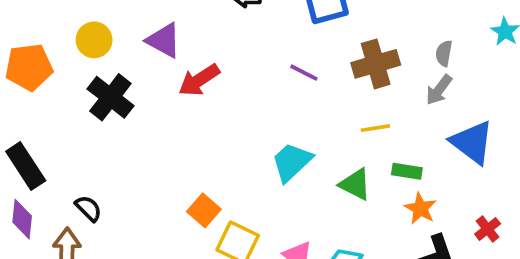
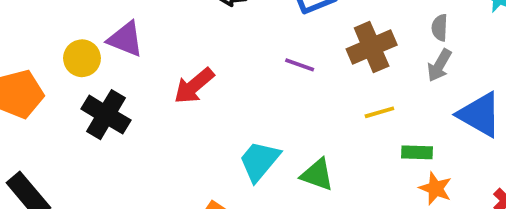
purple triangle: (164, 40) -> (126, 39), moved
cyan trapezoid: (292, 162) -> (259, 161), moved
green triangle: (355, 184) -> (317, 175), moved

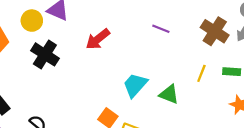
brown cross: (372, 47) -> (215, 31), moved, turned -36
yellow line: (379, 112) -> (201, 73), moved, turned -54
green rectangle: (417, 152) -> (232, 72), moved

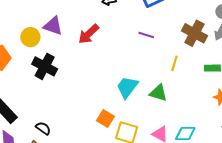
red arrow: (98, 39) -> (89, 34), moved
yellow line: (201, 73) -> (174, 63), moved

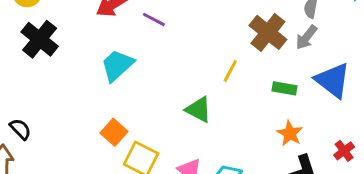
purple line: (146, 35) -> (154, 19), moved
cyan trapezoid: (127, 87) -> (117, 65), moved

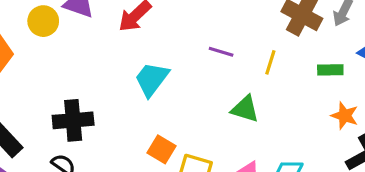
purple line: (154, 19) -> (221, 52), moved
black cross: (40, 39) -> (73, 120), moved, turned -33

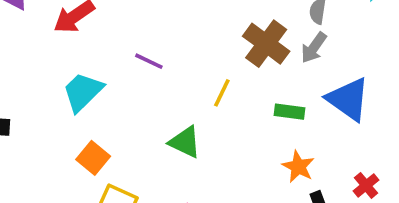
purple line: (221, 52) -> (149, 61), moved
orange square: (162, 149) -> (93, 158), moved

